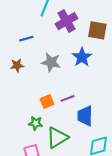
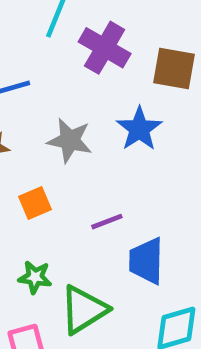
purple cross: (67, 21) -> (105, 48), turned -30
orange square: (47, 101) -> (35, 203), moved

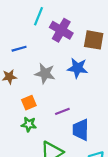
blue star: (139, 129) -> (77, 68), turned -30
green star: (35, 277) -> (29, 124), moved

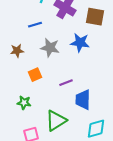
blue line: (19, 49) -> (35, 25), moved
green star: (29, 124) -> (24, 103), moved

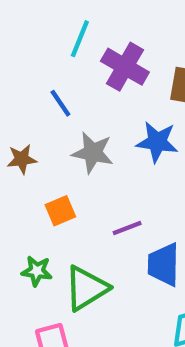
blue line: (35, 25) -> (60, 103), turned 72
green triangle: (56, 121) -> (86, 288), moved

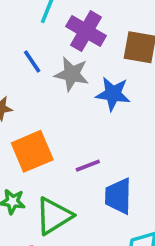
gray star: (93, 153) -> (72, 74), moved
orange square: (60, 211) -> (32, 151), size x1.6

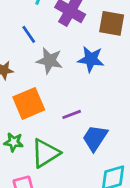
gray star: (72, 74) -> (49, 61), moved
blue trapezoid: (118, 196) -> (95, 138), turned 32

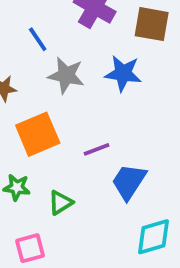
green triangle: (45, 153) -> (60, 203), size x0.6

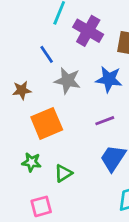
purple line: (97, 149) -> (105, 121), moved

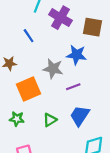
gray star: (67, 81) -> (53, 69), moved
green triangle: (63, 173) -> (50, 120), moved

